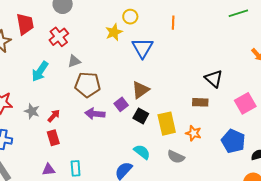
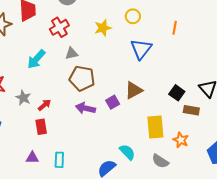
yellow star: (114, 32) -> (103, 28), moved
black square: (141, 116) -> (177, 93), moved

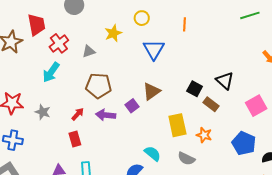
red cross: (59, 27) -> (59, 43), moved
gray triangle: (72, 53) -> (89, 51), moved
red arrow: (44, 105) -> (78, 114), moved
brown rectangle: (191, 110) -> (211, 104), turned 35
red rectangle: (41, 127) -> (75, 139), moved

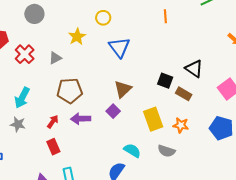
orange line: (185, 24) -> (165, 16), moved
cyan arrow: (51, 72) -> (22, 98), moved
purple square: (132, 106) -> (113, 111), moved

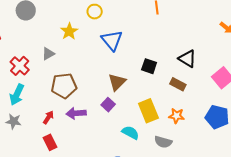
red cross: (25, 54) -> (20, 66), moved
black square: (165, 81) -> (149, 66), moved
cyan semicircle: (132, 150) -> (130, 133), moved

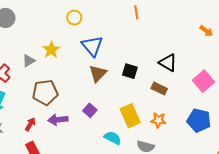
yellow star: (69, 31) -> (51, 50), moved
brown triangle: (117, 82) -> (98, 73), moved

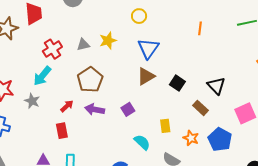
brown pentagon: (45, 92) -> (90, 80), turned 30
yellow rectangle: (130, 116) -> (165, 126), size x0.6
blue pentagon: (199, 120) -> (220, 139), moved

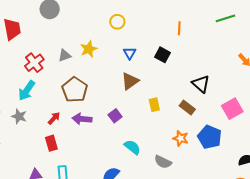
blue triangle: (148, 48) -> (130, 53), size x0.6
black square: (177, 83) -> (163, 55), moved
yellow rectangle: (165, 126) -> (154, 105), moved

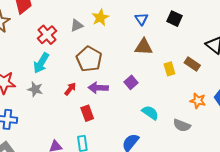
brown triangle: (130, 81) -> (144, 47), turned 42
brown rectangle: (187, 107) -> (192, 64), moved
red rectangle: (51, 143) -> (87, 113), moved

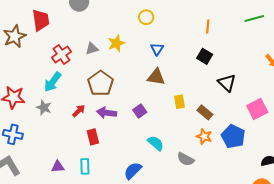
black square: (174, 19) -> (205, 56), moved
brown rectangle: (192, 64) -> (205, 112), moved

